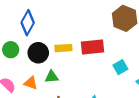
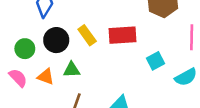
yellow rectangle: (63, 48) -> (87, 35), turned 56
green circle: (11, 50) -> (25, 49), moved

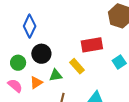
yellow rectangle: (87, 35) -> (77, 66), moved
orange triangle: (46, 77) -> (36, 83), turned -48

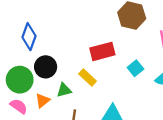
green circle: (18, 63) -> (20, 80), size x1.5

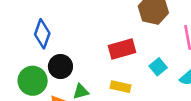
yellow rectangle: (88, 78) -> (121, 87), moved, turned -30

